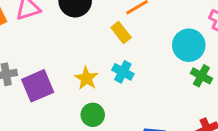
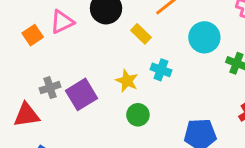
yellow rectangle: (121, 32) -> (141, 34), moved
cyan circle: (189, 45) -> (204, 37), moved

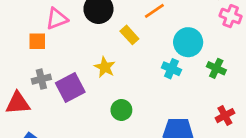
orange square: (33, 35) -> (37, 41), moved, turned 30
cyan cross: (161, 70) -> (171, 69), moved
yellow star: (127, 81) -> (105, 67), moved

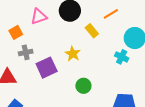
orange square: (37, 41) -> (16, 32), moved, turned -32
gray cross: (41, 79) -> (26, 52), moved

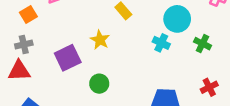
gray cross: (26, 52) -> (24, 45), moved
green circle: (83, 86) -> (99, 84), moved

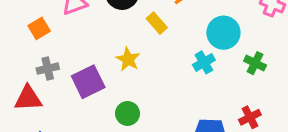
cyan cross: (161, 43) -> (204, 62), turned 35
gray cross: (24, 45) -> (48, 69), moved
red cross: (209, 87) -> (250, 117), moved

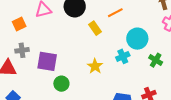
yellow star: (128, 59) -> (95, 66), moved
purple square: (88, 82) -> (47, 61), turned 30
green circle: (128, 113) -> (61, 84), moved

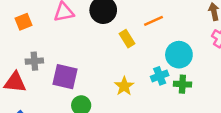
orange square: (19, 24) -> (23, 22), moved
green cross: (156, 60) -> (182, 84), moved, turned -32

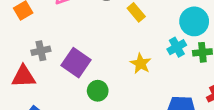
purple square: (65, 77) -> (76, 63), turned 30

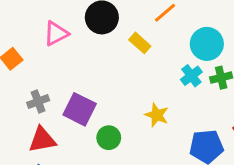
yellow star: (141, 64) -> (157, 115), moved
red triangle: (24, 76) -> (42, 140), moved

